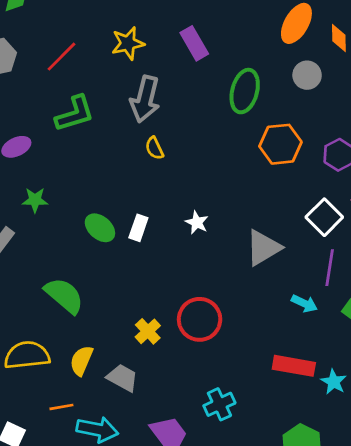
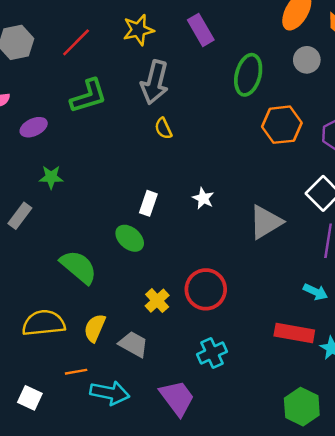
green ellipse: (100, 228) -> (130, 238), moved
cyan arrow: (304, 303) -> (316, 292), moved
cyan cross: (219, 404) -> (212, 353), moved

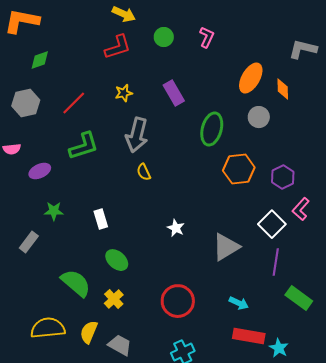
yellow star: (138, 30) -> (124, 93), size x0.7
white rectangle: (148, 203) -> (101, 219), moved, turned -36
cyan arrow: (316, 292) -> (239, 303), moved
yellow cross: (157, 301) -> (114, 299), moved

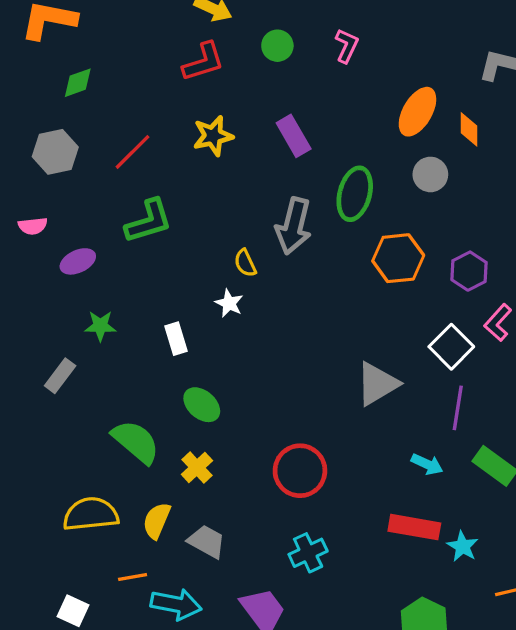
yellow star: (124, 93) -> (213, 136), size x1.4
gray arrow: (137, 135) -> (294, 226), moved
white star: (176, 228) -> (229, 303), moved
cyan arrow: (239, 303) -> (427, 464), moved

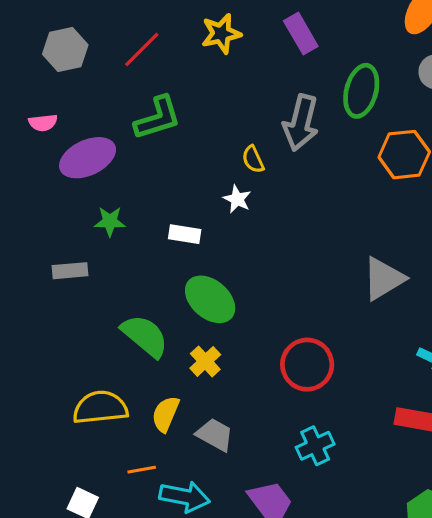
purple ellipse: (78, 261) -> (88, 158), size x1.6
white rectangle: (176, 339) -> (185, 234), turned -64
gray rectangle: (60, 376) -> (70, 271), turned 48
green ellipse: (202, 405) -> (210, 299), size x1.4

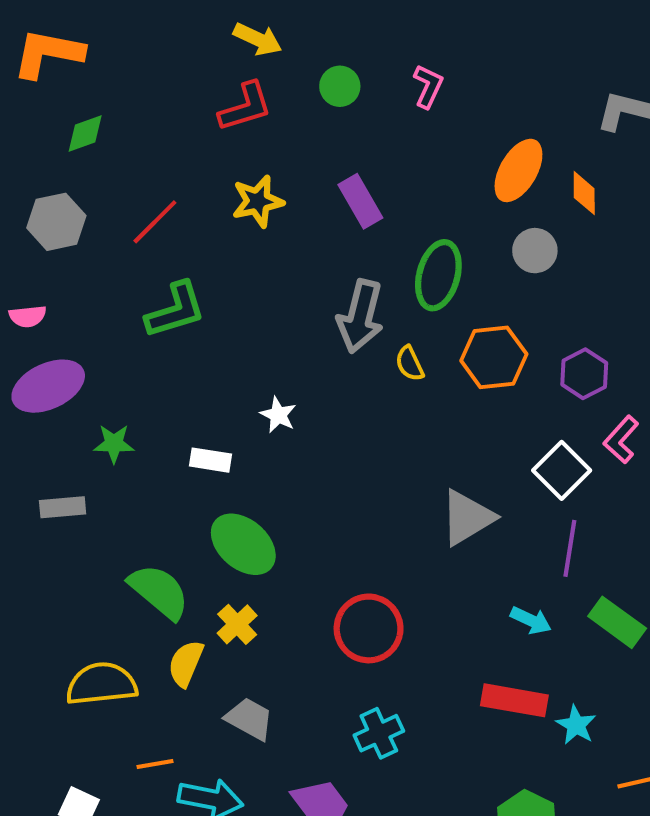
purple ellipse: (88, 158) -> (48, 386), moved
yellow semicircle: (253, 159) -> (410, 364), moved
yellow semicircle: (166, 414) -> (186, 663), moved

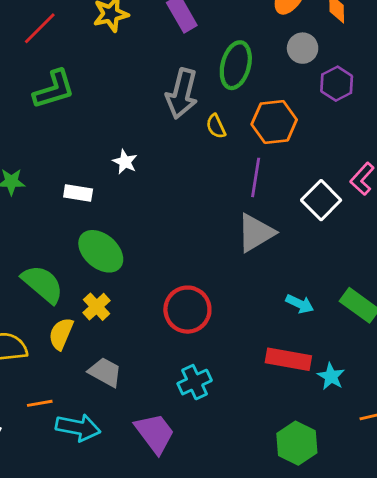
purple hexagon: (584, 374) -> (337, 84), moved
purple line: (570, 548) -> (256, 177), moved

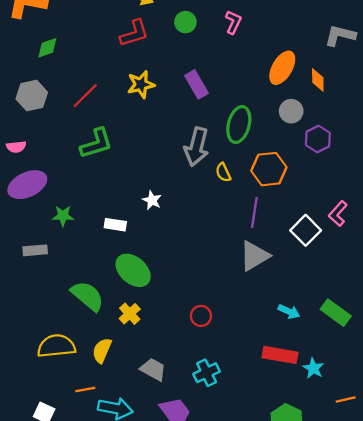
red circle: (187, 310) -> (201, 316), size x0.6
yellow semicircle: (61, 334) -> (102, 350), moved
gray trapezoid: (105, 372) -> (153, 369), moved

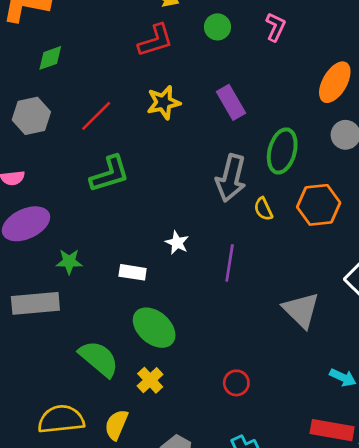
purple line: (254, 212) -> (230, 263), moved
gray rectangle: (35, 250) -> (35, 303), size x1.6
gray triangle: (254, 256) -> (301, 310), turned -44

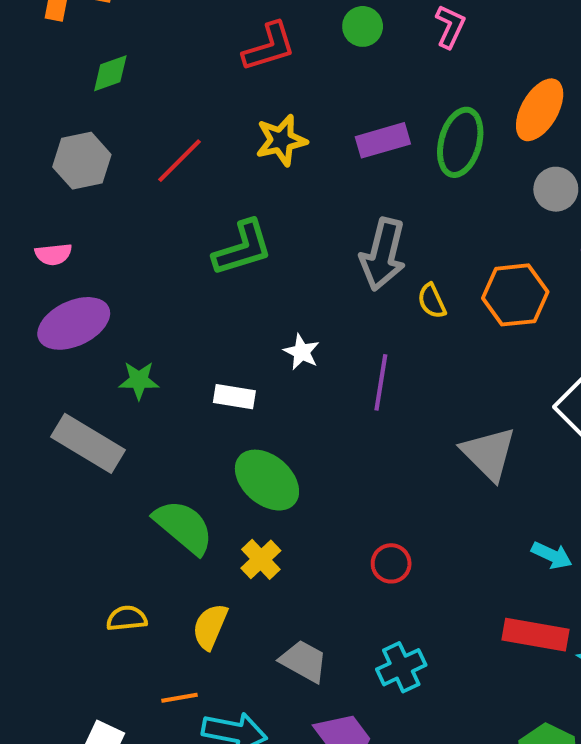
purple rectangle: (231, 102) -> (383, 140), turned -76
green ellipse: (282, 151) -> (460, 142), moved
green L-shape: (110, 174) -> (243, 248), moved
gray rectangle: (35, 303) -> (88, 443), turned 36
yellow semicircle: (61, 419) -> (127, 618), size x0.6

